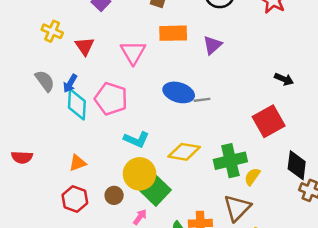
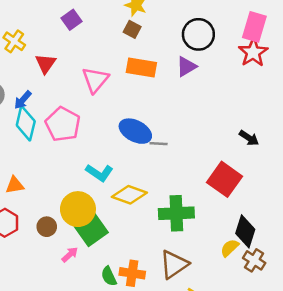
purple triangle: (213, 45) -> (186, 67), moved
red square: (269, 121) -> (224, 179), turned -36
cyan L-shape: (136, 139) -> (99, 173), moved
yellow semicircle: (252, 177) -> (230, 248), moved

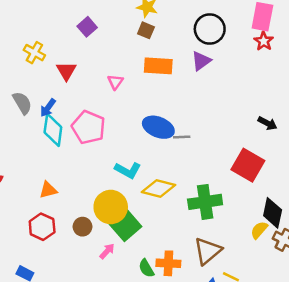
red star: (253, 52) -> (264, 41), size x0.7
pink triangle: (95, 80) -> (115, 82), size x0.6

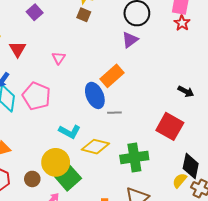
orange rectangle: (158, 66) -> (112, 76), moved, turned -45
blue ellipse: (158, 127) -> (95, 95), turned 45
gray line: (182, 137) -> (114, 113), moved

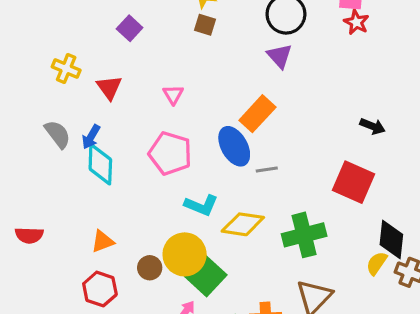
purple triangle: (130, 40) -> (280, 56), turned -30
pink pentagon: (37, 96) -> (170, 153), moved
brown circle: (32, 179) -> (150, 268), moved

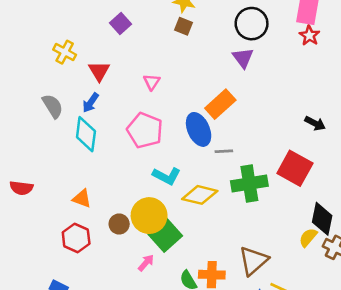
blue arrow: (91, 137) -> (91, 103), moved
green cross: (304, 235) -> (249, 184), moved
orange triangle: (103, 241) -> (82, 199), turned 36

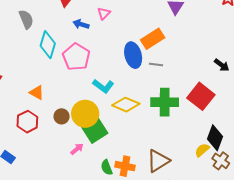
blue arrow: (91, 103) -> (81, 24), moved, turned 63
pink pentagon: (145, 130) -> (76, 57), moved
gray line: (224, 151) -> (156, 64), moved

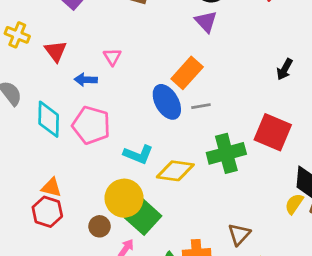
black arrow: (222, 65) -> (285, 69), moved, turned 98
brown circle: (62, 116) -> (100, 226), moved
red hexagon: (27, 122) -> (47, 212), moved
brown triangle: (158, 161) -> (239, 234), size x0.7

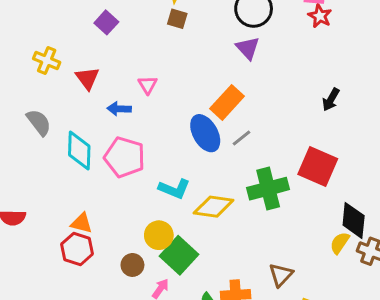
gray line: (201, 106) -> (241, 138), turned -30
yellow circle: (124, 198) -> (159, 235), size x0.7

